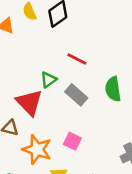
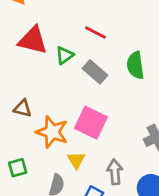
red triangle: (29, 103) -> (33, 40), moved, turned -32
pink square: (72, 141) -> (91, 123), size x1.6

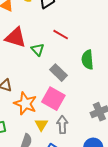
green triangle: (65, 55) -> (38, 50), turned -40
gray rectangle: (95, 72) -> (59, 73), moved
gray arrow: (115, 172) -> (62, 125), moved

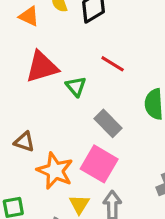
red triangle: (16, 37) -> (42, 67), turned -35

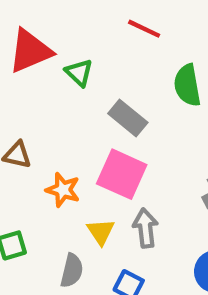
red line: (113, 64) -> (144, 29), moved
orange star: (55, 171) -> (63, 190), size x0.7

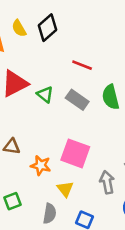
gray rectangle: (128, 118) -> (77, 100), moved
gray arrow: (145, 228) -> (107, 182), moved

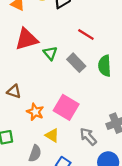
gray arrow: (107, 182) -> (88, 137), turned -42
yellow triangle: (65, 189) -> (52, 135), turned -32

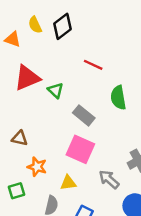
gray rectangle: (76, 63) -> (84, 115), moved
orange star: (35, 112) -> (37, 167), moved
yellow triangle: (52, 135) -> (68, 183), turned -32

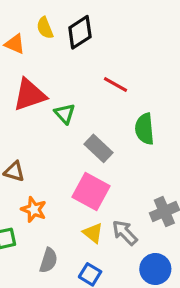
yellow triangle: (68, 183) -> (93, 233), moved, turned 42

